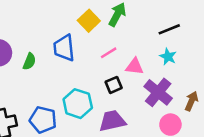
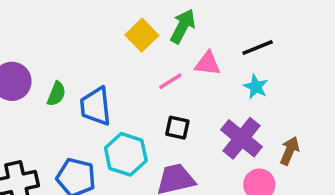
blue trapezoid: (64, 48) -> (96, 106), moved
pink triangle: (135, 66) -> (208, 64), moved
black square: (114, 85) -> (177, 128), turned 35

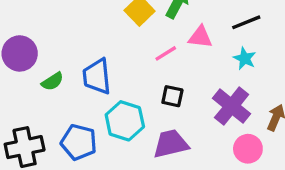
green semicircle: (56, 94) -> (52, 81), moved, turned 35

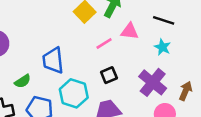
black line: (246, 22) -> (164, 20), turned 40
green semicircle: (52, 81) -> (23, 81), moved
black square: (172, 96) -> (109, 75), turned -35

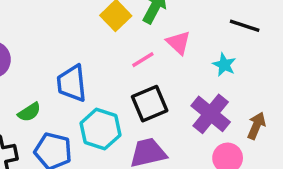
black line: (164, 20) -> (245, 26), moved
pink triangle: (130, 31) -> (178, 43), turned 36
black square: (109, 75) -> (150, 104), size x1.5

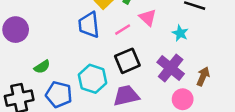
blue trapezoid: (72, 83) -> (89, 25), moved

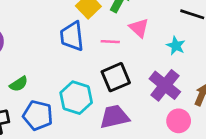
pink line: (123, 30) -> (110, 42), turned 35

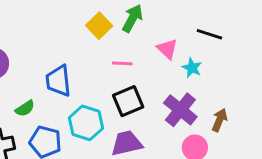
pink triangle: (139, 28) -> (167, 49), moved
blue trapezoid: (72, 36) -> (58, 81), moved

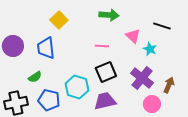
green arrow: (132, 18) -> (109, 15), turned 66
yellow square: (99, 26) -> (59, 20), moved
blue trapezoid: (58, 81) -> (46, 48), moved

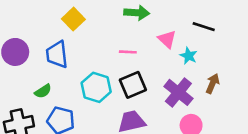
brown arrow: (169, 85) -> (213, 84), moved
cyan hexagon: (77, 87) -> (96, 87), moved

